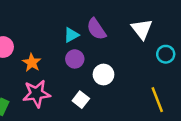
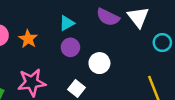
purple semicircle: (96, 29) -> (108, 17), moved, turned -30
orange star: (32, 63) -> (28, 39), moved

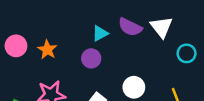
cyan triangle: (67, 23) -> (100, 33), moved
white circle: (99, 63) -> (134, 87), moved

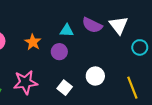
cyan triangle: (100, 33) -> (67, 30), turned 32
orange star: (47, 50) -> (33, 42), moved

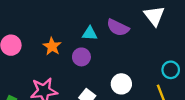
white triangle: (119, 25) -> (154, 16), moved
cyan circle: (140, 47) -> (171, 70), moved

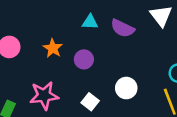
cyan triangle: (90, 33) -> (90, 22), moved

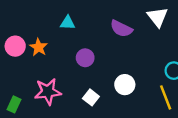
cyan triangle: (90, 22) -> (68, 23), moved
orange star: (53, 48) -> (38, 47), moved

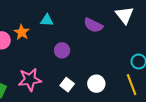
orange star: (38, 47) -> (22, 32), moved
white circle: (125, 85) -> (96, 84), moved

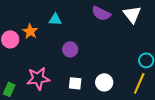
purple semicircle: (93, 25) -> (101, 13), moved
white square: (67, 85) -> (75, 83), turned -32
yellow line: (132, 85) -> (139, 83), turned 45

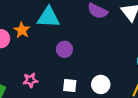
cyan triangle: (55, 19) -> (48, 17), size x1.6
pink star: (38, 78) -> (30, 80), size x0.6

